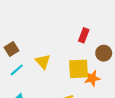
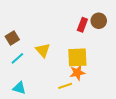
brown circle: (104, 53) -> (99, 21), moved
orange star: (92, 78) -> (77, 73), moved

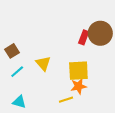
brown circle: (99, 21) -> (100, 33), size x1.5

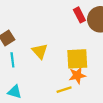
red rectangle: (84, 37) -> (79, 15), moved, turned -48
cyan line: (17, 72) -> (12, 60), turned -56

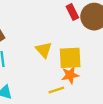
yellow triangle: (40, 51) -> (44, 50), moved

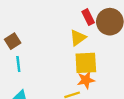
yellow triangle: (44, 50) -> (78, 38), moved, turned 36

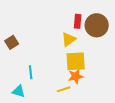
red rectangle: (88, 17) -> (78, 21), turned 32
cyan line: (18, 64) -> (31, 72), moved

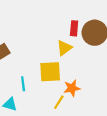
yellow square: (76, 61) -> (50, 72), moved
yellow line: (64, 89) -> (59, 102), turned -40

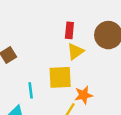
red rectangle: (74, 28) -> (69, 30), moved

